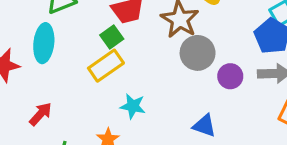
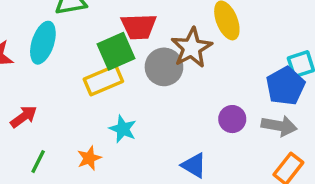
green square: (112, 37) -> (116, 51), size x1.5
gray circle: (198, 53) -> (164, 67), moved

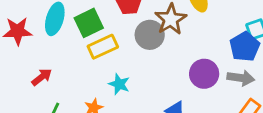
green square: (116, 51) -> (89, 23), moved
purple circle: (232, 119) -> (204, 74), size x1.4

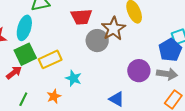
green square: (89, 23) -> (25, 54), moved
yellow rectangle: (103, 47) -> (50, 59), moved

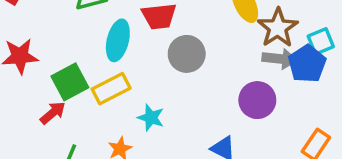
cyan ellipse: (24, 28) -> (118, 40), moved
brown star: (113, 29) -> (278, 28), moved
gray arrow: (167, 74) -> (280, 59), moved

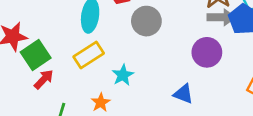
green square: (70, 82) -> (36, 55), moved
cyan star: (151, 118) -> (123, 75), turned 30

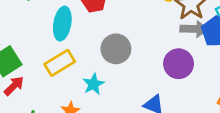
gray circle: (146, 21) -> (116, 49), moved

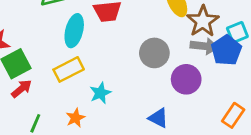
gray circle: (116, 49) -> (154, 53), moved

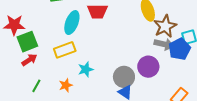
gray circle: (154, 53) -> (124, 77), moved

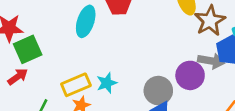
gray arrow: (164, 44) -> (211, 61), moved
yellow rectangle: (65, 50) -> (76, 85), moved
red arrow: (29, 60) -> (18, 77), moved

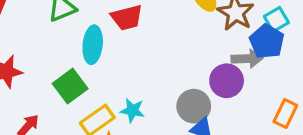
green square: (28, 49) -> (70, 86), moved
cyan star: (107, 83) -> (132, 110), turned -30

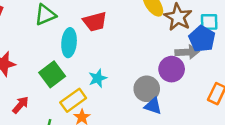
cyan square: (276, 19) -> (209, 22), turned 30
cyan star: (132, 110) -> (98, 78), moved, turned -30

